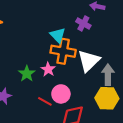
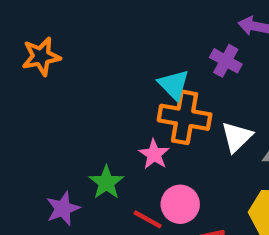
white triangle: (89, 61) -> (237, 137), size x0.7
green star: (27, 74) -> (106, 183), moved

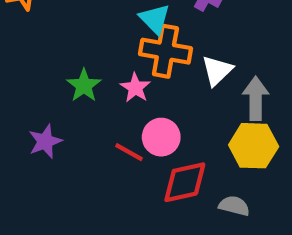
green star: (106, 183) -> (84, 86), moved

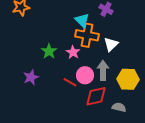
gray arrow: (256, 98) -> (103, 70), moved

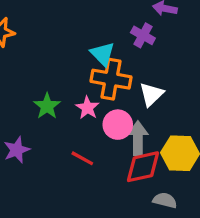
pink circle: (85, 75) -> (118, 125), moved
red diamond: (96, 96) -> (143, 167), moved

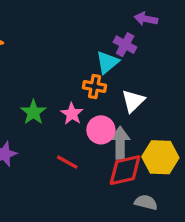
cyan triangle: (103, 54) -> (107, 62), moved, turned 35
orange cross: (111, 79) -> (94, 86), size x0.6

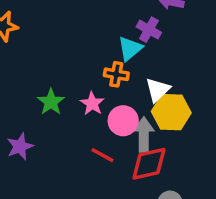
yellow hexagon: (160, 157) -> (171, 112), moved
red line: (67, 162) -> (103, 155), moved

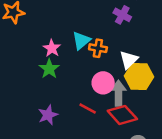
cyan triangle: (130, 48) -> (81, 41), moved
pink star: (92, 104) -> (52, 48), moved
purple star: (20, 147) -> (48, 115), moved
red diamond: (149, 164) -> (122, 115), turned 60

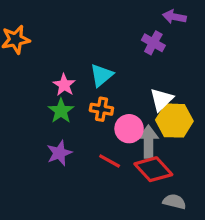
orange cross: (98, 48) -> (101, 109), moved
purple star: (48, 115) -> (59, 153), moved

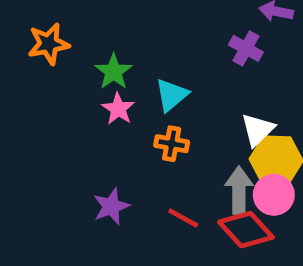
green star: (61, 111) -> (114, 72), moved
pink circle: (129, 129) -> (274, 195), moved

